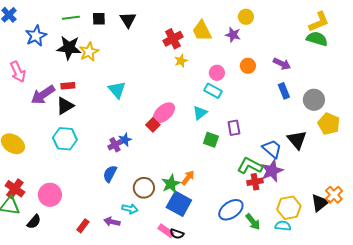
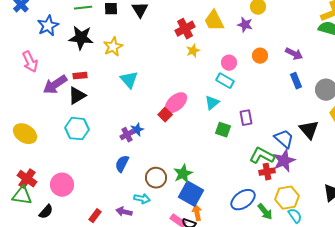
yellow star: (89, 52) -> (113, 47), moved
orange arrow: (188, 178) -> (197, 213), moved, turned -49
yellow hexagon: (289, 208) -> (287, 198), moved
cyan semicircle: (283, 226) -> (295, 216), turned 49

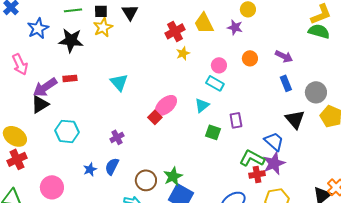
yellow star: (113, 47) -> (103, 27), moved
black triangle: (77, 96) -> (40, 104), moved
blue star: (137, 130) -> (90, 169), moved
black triangle: (309, 130) -> (295, 119), moved
red cross: (27, 179) -> (17, 159), moved, turned 30

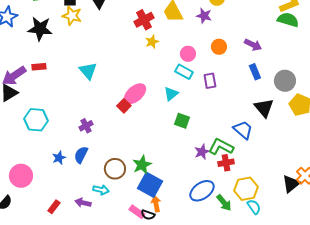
yellow star: (103, 27) -> (72, 16), turned -30
purple rectangle: (236, 120) -> (210, 81), moved
purple star: (274, 163) -> (202, 152), moved, size x0.7

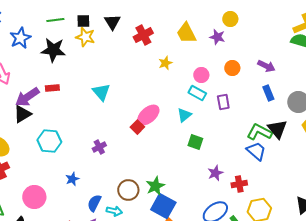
red cross: (144, 20) -> (143, 35), moved
green L-shape: (221, 147) -> (259, 132), moved
blue semicircle: (81, 155) -> (94, 203), moved

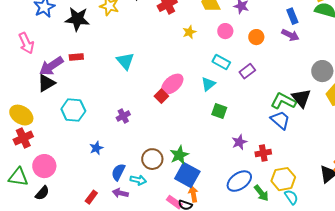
pink circle: (201, 75) -> (225, 31), moved
blue rectangle: (268, 93) -> (292, 16), moved
purple rectangle: (223, 102) -> (247, 71), turned 63
pink circle: (34, 197) -> (44, 166), moved

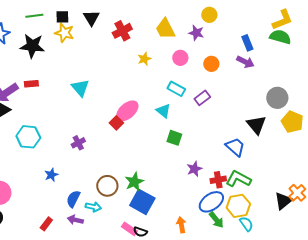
cyan triangle: (208, 84) -> (163, 111), turned -42
green L-shape: (283, 101) -> (238, 179), moved
blue ellipse: (239, 181) -> (211, 202), moved
orange arrow: (193, 194) -> (181, 225), moved

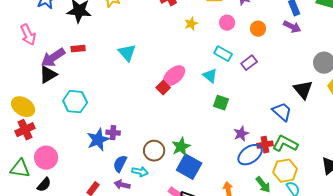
purple cross: (78, 143) -> (113, 133), moved, turned 32
blue star: (51, 175) -> (98, 140), size x1.6
blue ellipse: (211, 202) -> (250, 155), moved

